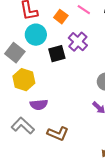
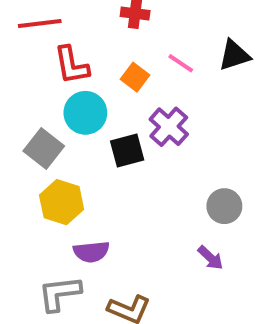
gray L-shape: (23, 126) -> (60, 293), turned -50

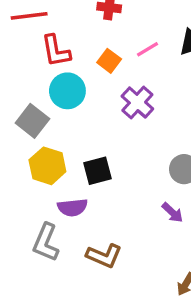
pink line: (181, 63) -> (147, 49), turned -65
black square: (127, 151) -> (97, 171), moved
gray L-shape: (60, 293) -> (46, 242), turned -60

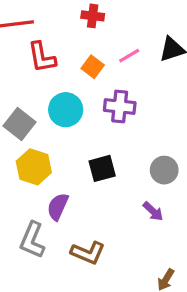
cyan circle: (67, 91) -> (66, 110), moved
purple cross: (137, 103) -> (120, 106), turned -36
black square: (97, 171) -> (102, 168), moved
purple semicircle: (72, 207) -> (58, 207), turned 120

